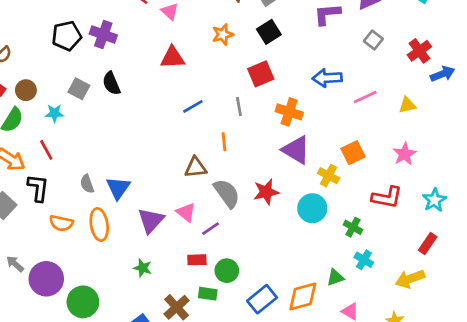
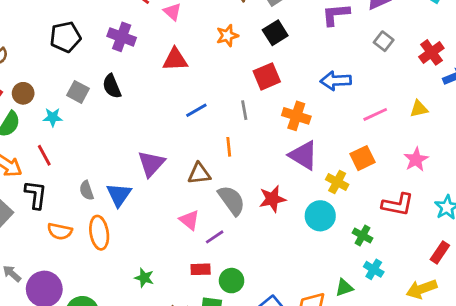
purple cross: (103, 35) -> (122, 37), moved
pink line: (365, 97) -> (375, 114), moved
purple triangle: (151, 220) -> (151, 164), moved

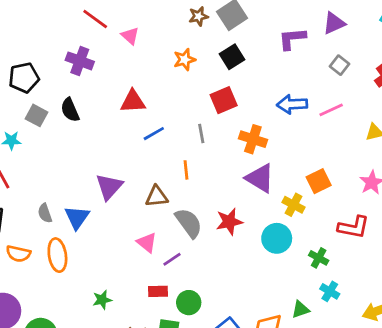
black pentagon: (65, 37) -> (24, 78), moved
red triangle: (175, 60) -> (133, 101), moved
pink line: (375, 114) -> (331, 110), moved
green star: (144, 278) -> (102, 300), turned -30

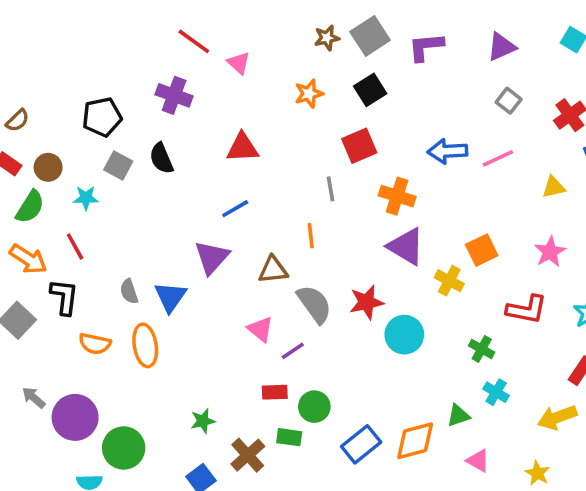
purple L-shape: (292, 39) -> (426, 47), moved
blue line: (154, 134) -> (235, 209), moved
cyan circle: (277, 238) -> (404, 335), moved
green star: (102, 300) -> (203, 421), moved

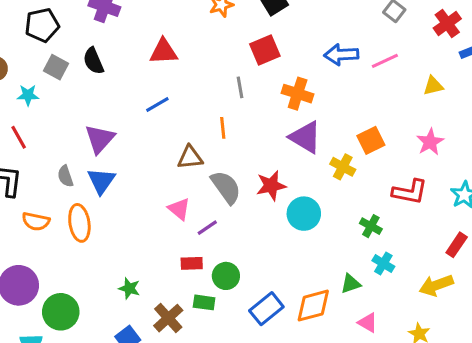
purple triangle: (212, 257) -> (100, 139), moved
green star: (203, 421) -> (129, 288), turned 30

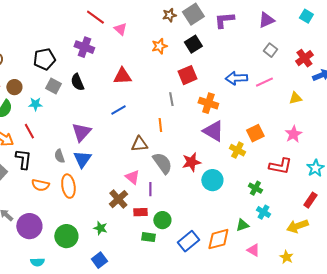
purple line: (207, 228) -> (150, 189), turned -56
green circle: (61, 312) -> (66, 236), moved
brown cross: (168, 318) -> (118, 199), moved

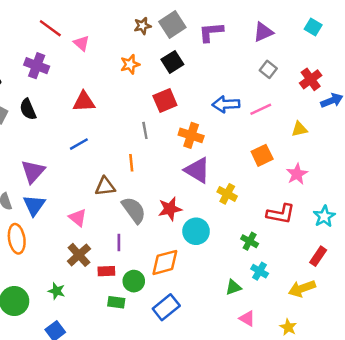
orange square: (255, 133) -> (262, 155), moved
pink triangle: (132, 177) -> (78, 218), moved
orange diamond: (218, 239) -> (165, 262), moved

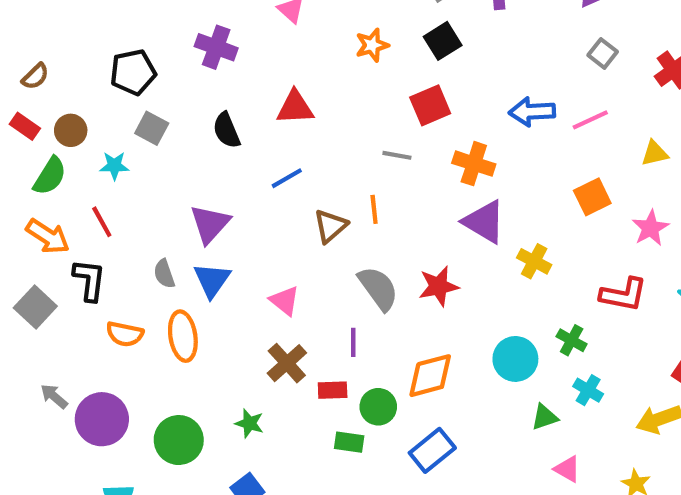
black semicircle: (28, 109) -> (227, 130), moved
gray line: (145, 130) -> (397, 155), turned -70
brown triangle: (105, 186) -> (330, 226), moved, turned -35
cyan circle: (196, 231) -> (515, 359), moved

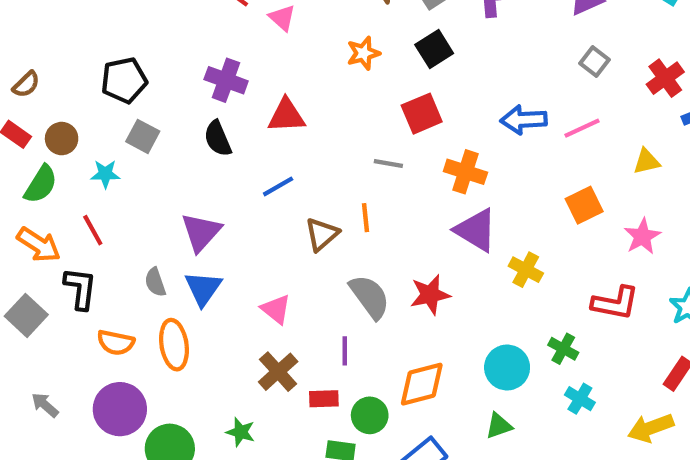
purple cross: (216, 47) -> (226, 80), moved
green triangle: (544, 417) -> (499, 426), moved
purple circle: (102, 419) -> (120, 409), moved

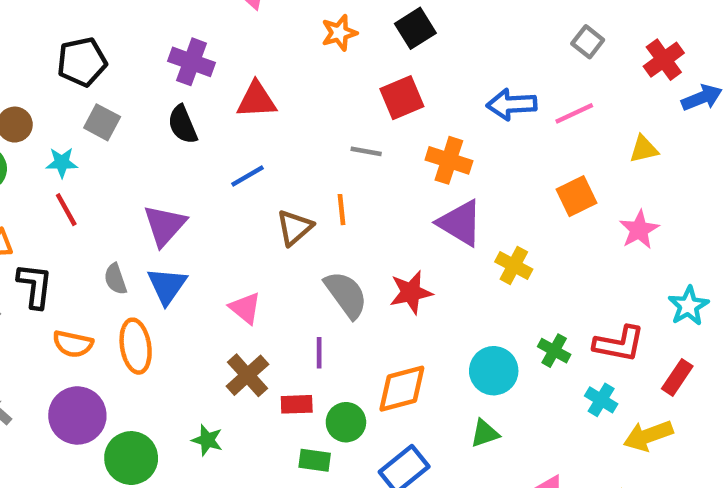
red line: (93, 230) -> (66, 210), moved
red L-shape: (615, 303) -> (619, 344), moved
cyan cross: (580, 399) -> (601, 400), moved

